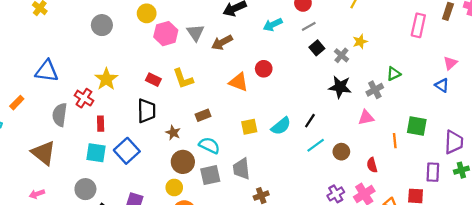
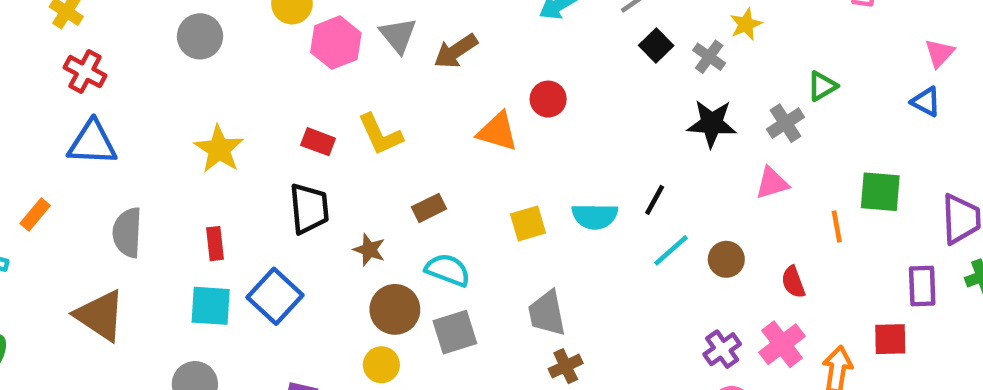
red cross: (84, 98) -> (85, 72), moved
cyan semicircle: (281, 126) -> (595, 216), turned 45
gray trapezoid: (241, 169) -> (547, 313), moved

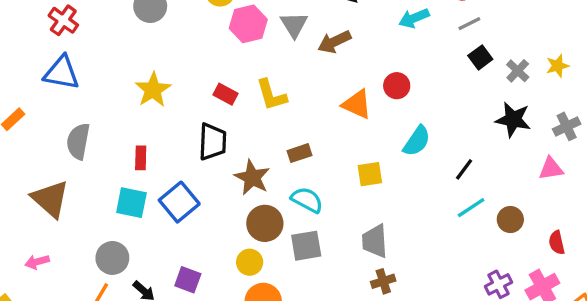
yellow star: (746, 24) -> (558, 66), moved
cyan semicircle: (595, 216) -> (417, 141), moved, turned -64
brown star: (369, 250) -> (252, 177), size x1.5

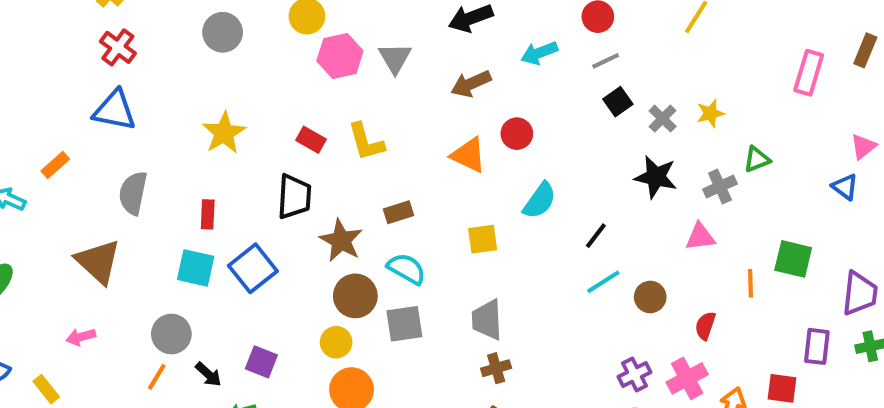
brown arrow: (334, 42) -> (471, 84), moved
red semicircle: (557, 243) -> (705, 326), turned 30

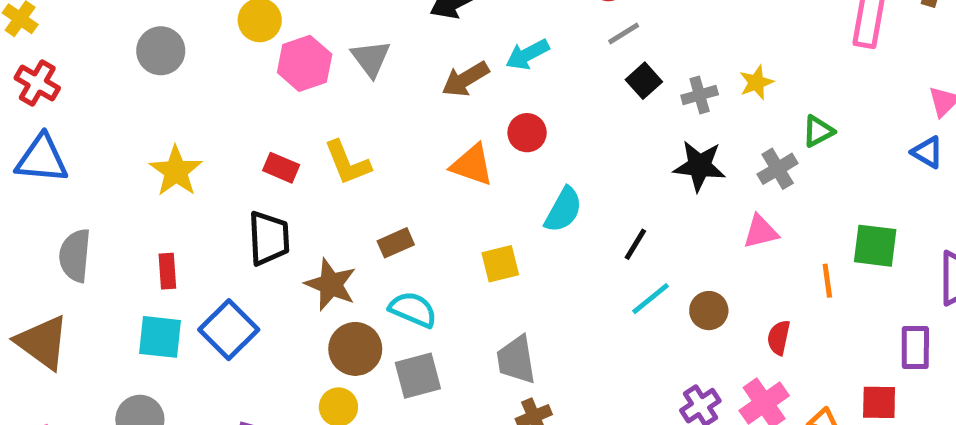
cyan arrow: (539, 53) -> (527, 54), moved
gray cross: (663, 119) -> (700, 95), turned 36

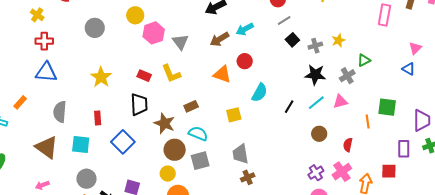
gray triangle: (371, 58) -> (180, 42), moved
red cross: (37, 83) -> (44, 41), turned -30
cyan line: (651, 299) -> (316, 103), moved
cyan square: (160, 337) -> (81, 144), moved

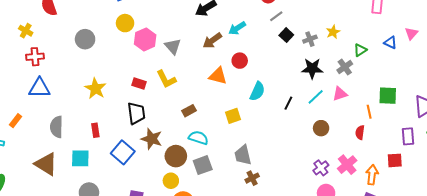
blue triangle: (409, 69) -> (390, 43), moved
brown star: (164, 123) -> (152, 139), moved
red semicircle: (348, 145) -> (360, 132), moved

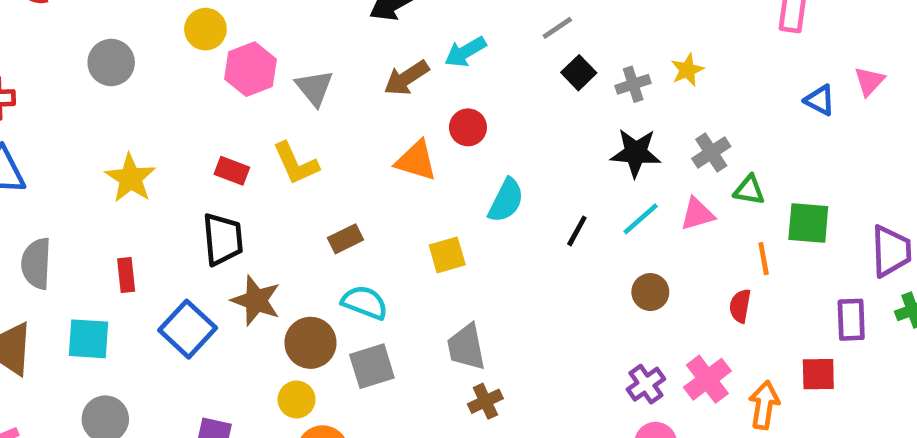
green triangle: (360, 50) -> (749, 190), moved, turned 40

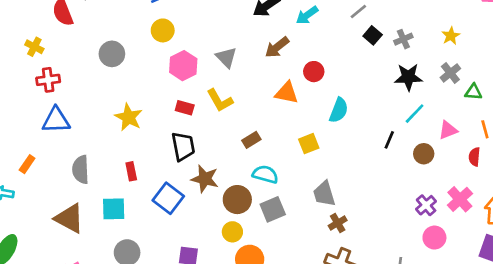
cyan arrow: (465, 52) -> (307, 15), moved
pink hexagon: (251, 69) -> (183, 66), moved
yellow star: (687, 70) -> (451, 36), moved
pink triangle: (697, 214) -> (448, 130), moved
black line: (577, 231) -> (389, 140), moved

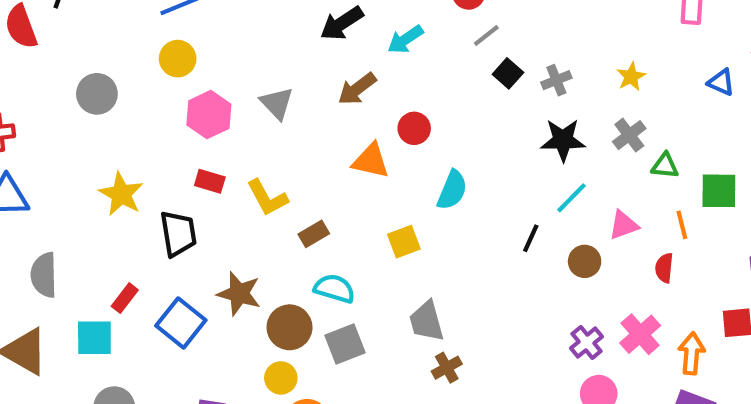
yellow L-shape: (220, 100) -> (267, 198), moved
black trapezoid: (183, 146) -> (178, 234), moved
red rectangle: (131, 171) -> (125, 298), moved, turned 48

